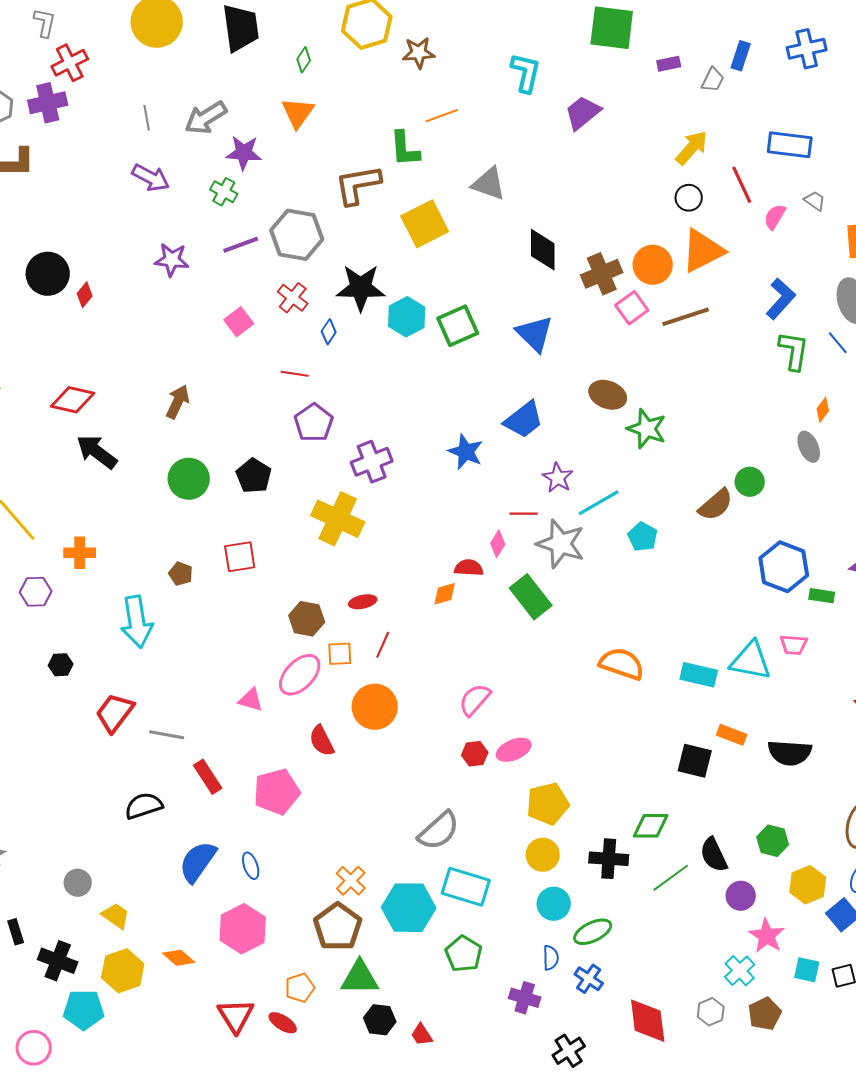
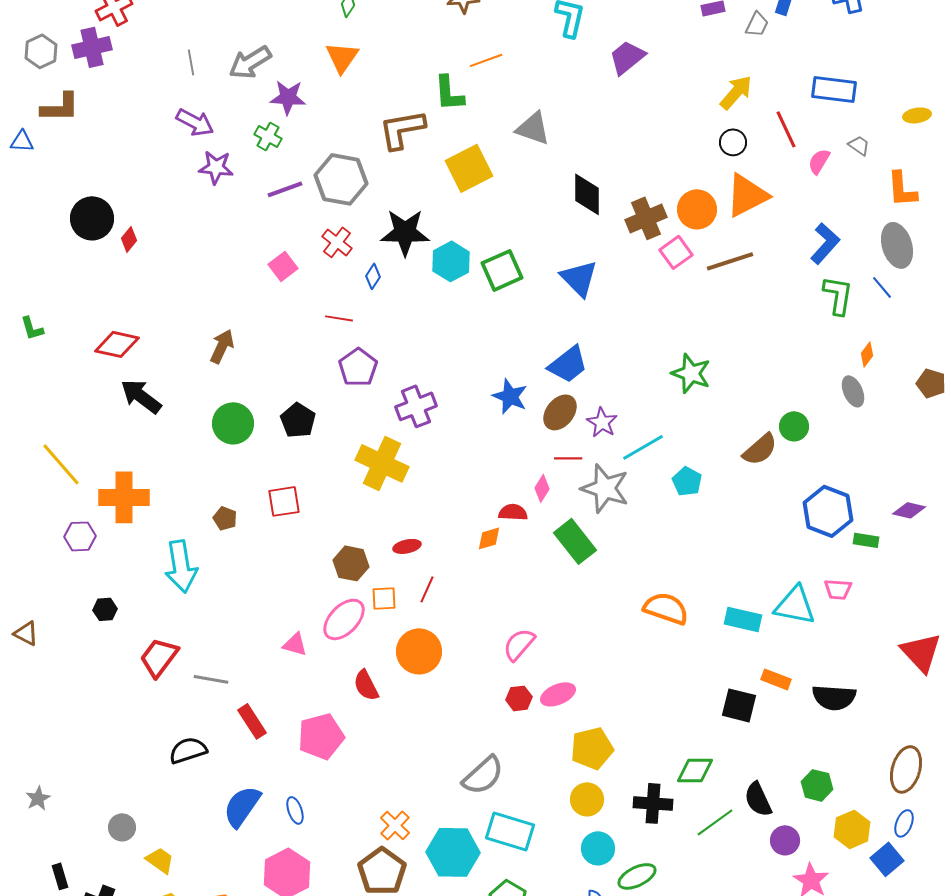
purple star: (172, 260) -> (216, 167), moved
brown ellipse: (608, 395) -> (560, 412), moved, turned -72
orange cross: (80, 553) -> (124, 497), size x1.6

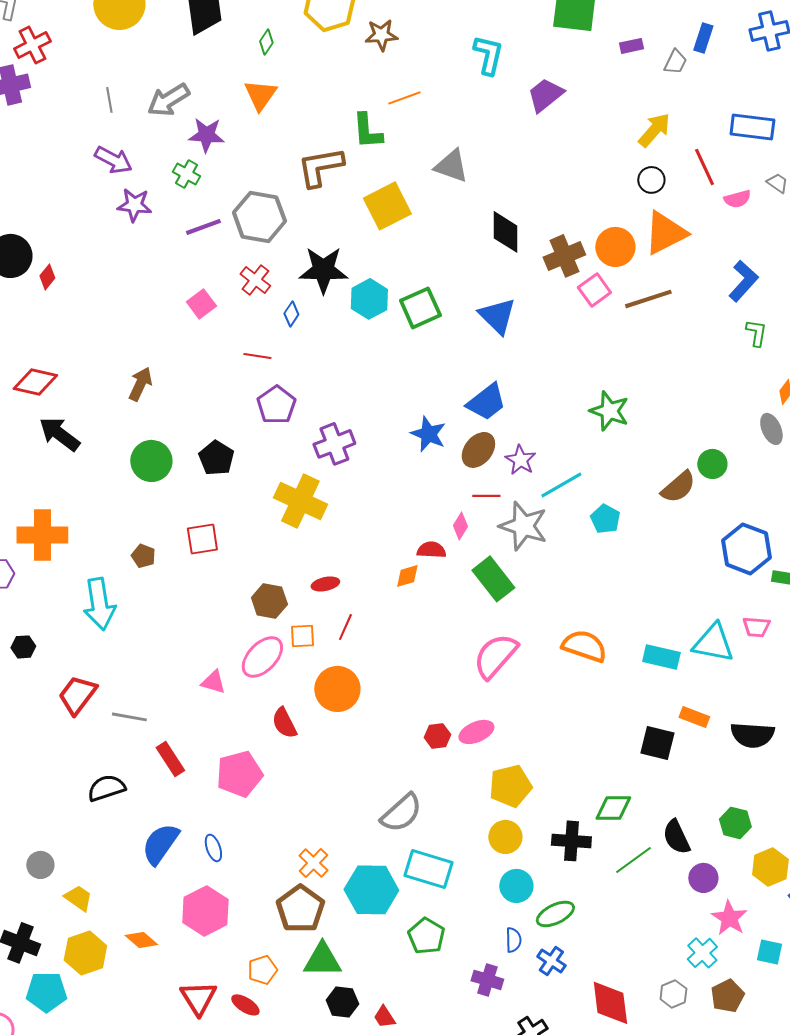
pink semicircle: (819, 161) -> (737, 199), turned -136
green L-shape: (838, 295) -> (756, 333), size x0.7
pink semicircle: (519, 644) -> (495, 656), moved, size x1.4

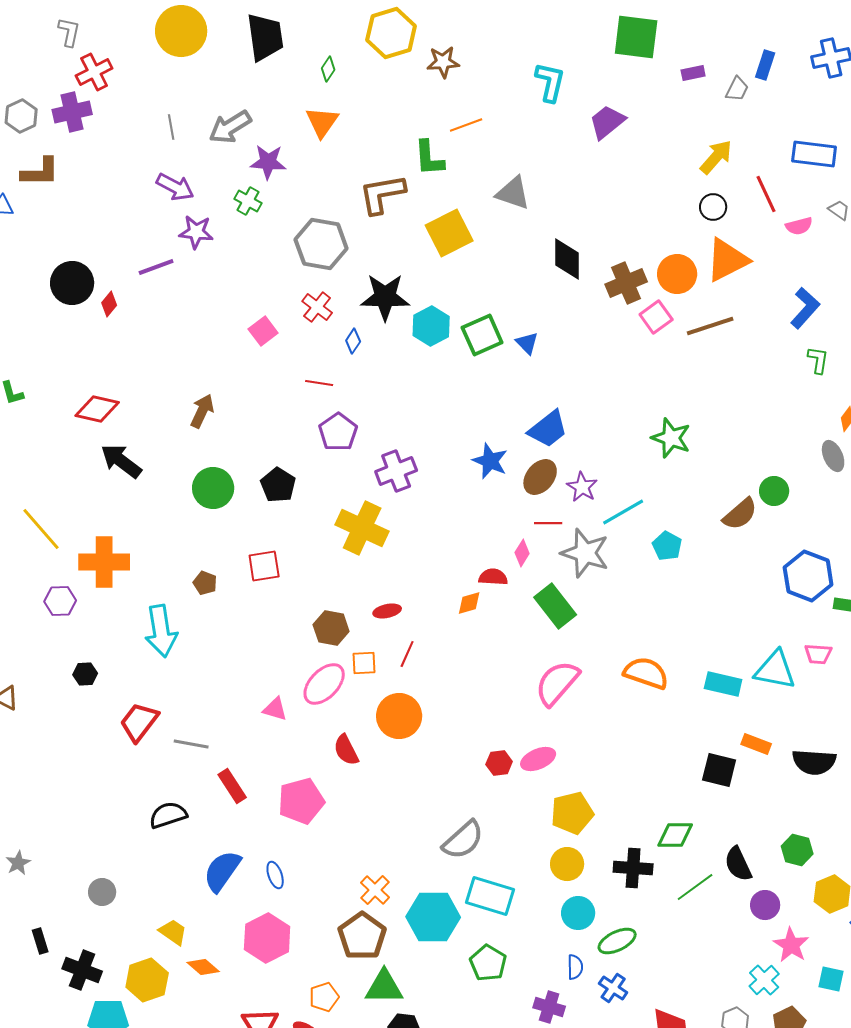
purple line: (203, 227) -> (156, 267), moved
blue triangle: (497, 316) -> (527, 343), moved, size x0.6
yellow trapezoid: (78, 898) -> (173, 932), moved

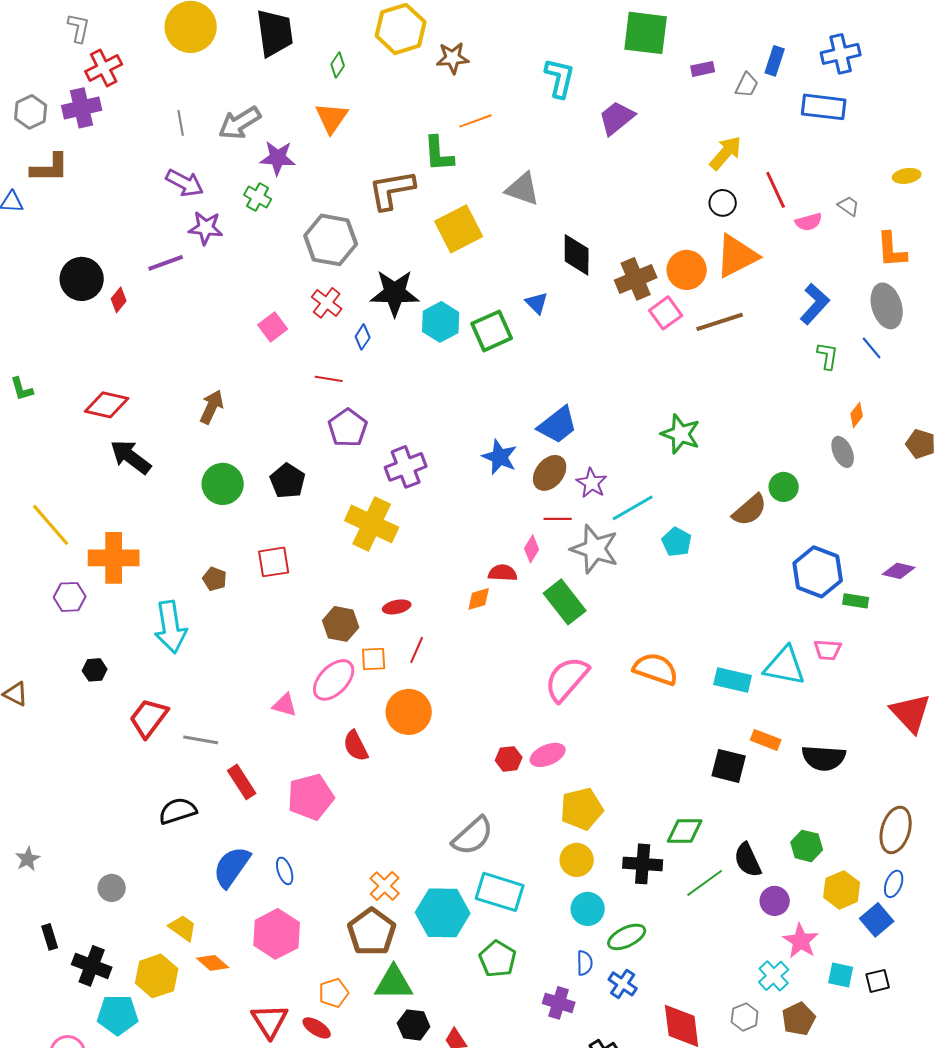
blue rectangle: (814, 154) -> (824, 107), moved
blue triangle: (527, 343) -> (537, 303), moved

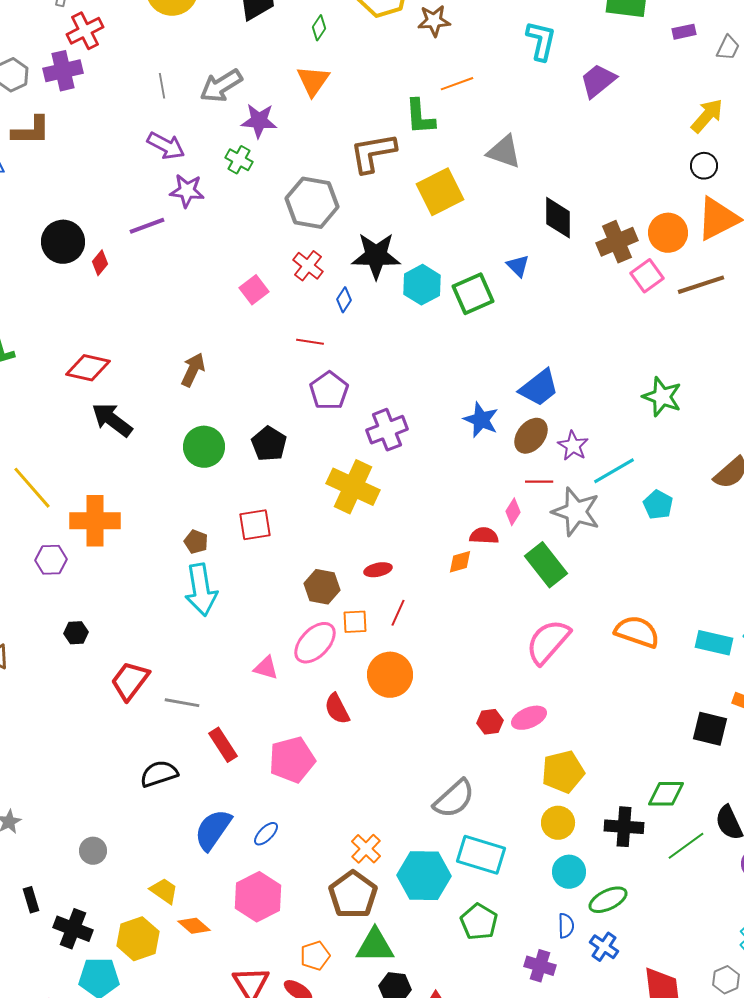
cyan arrow: (171, 627) -> (201, 590), moved
blue ellipse: (285, 871) -> (266, 834), turned 64

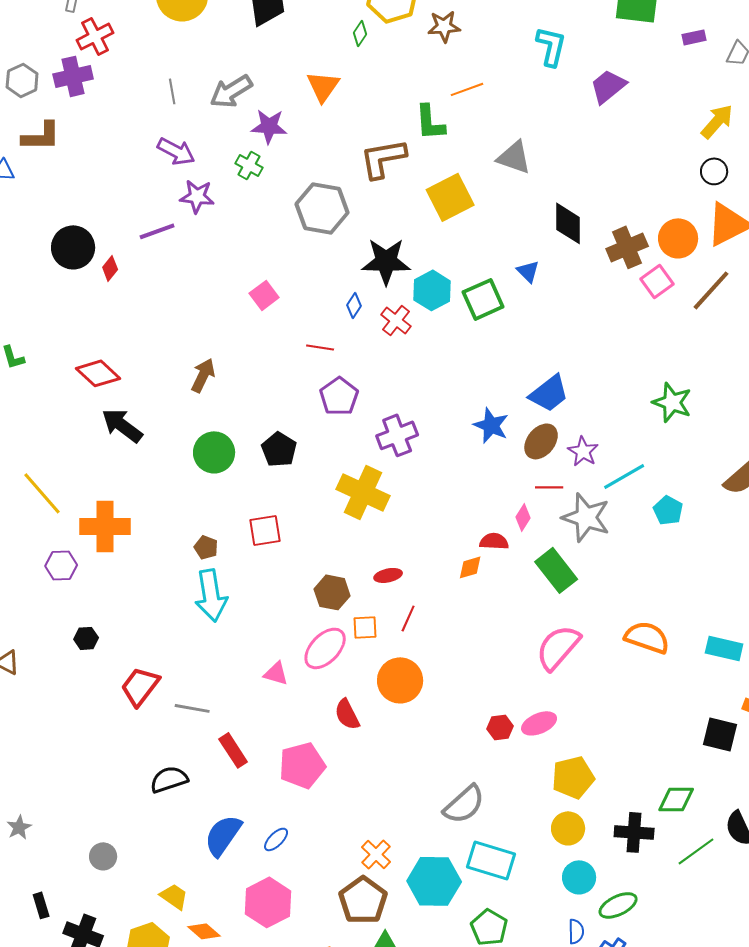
green diamond: (319, 28) -> (360, 33), moved
red cross: (308, 266) -> (396, 320), moved
brown line: (701, 285) -> (711, 290), turned -30
red diamond: (88, 368) -> (98, 373), turned 30

